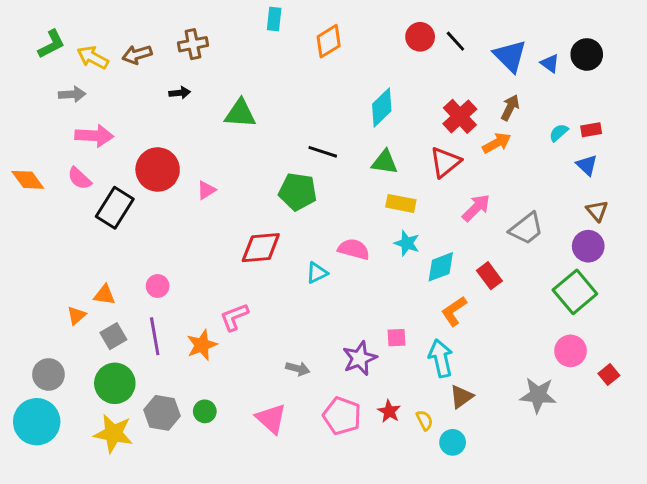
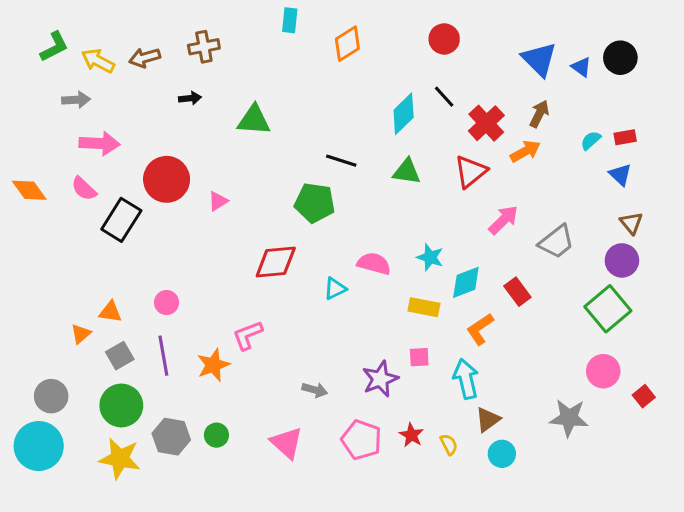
black line: (455, 41) -> (444, 97), moved
yellow rectangle: (401, 203) -> (424, 307), moved
cyan circle: (453, 442) -> (502, 454), moved

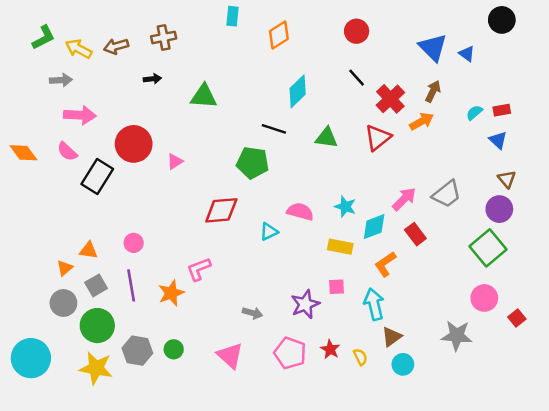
black circle: (620, 58) -> (502, 20), moved
cyan diamond: (404, 114) -> (298, 91), moved
pink arrow: (503, 220) -> (404, 199), moved
gray circle: (51, 396) -> (63, 303), moved

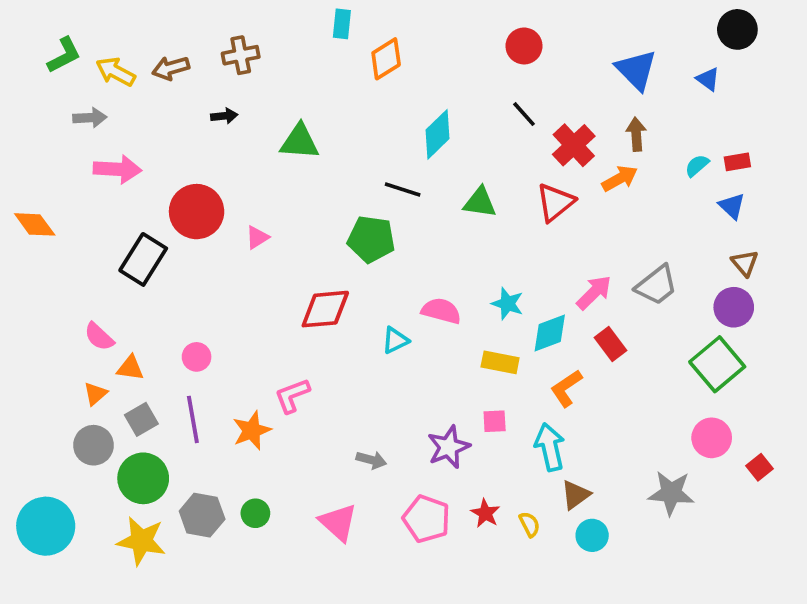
orange diamond: (279, 35) -> (386, 59), moved
blue triangle: (467, 54) -> (708, 79), moved
brown arrow: (433, 91) -> (636, 134), turned -30
pink semicircle: (67, 151) -> (99, 337), moved

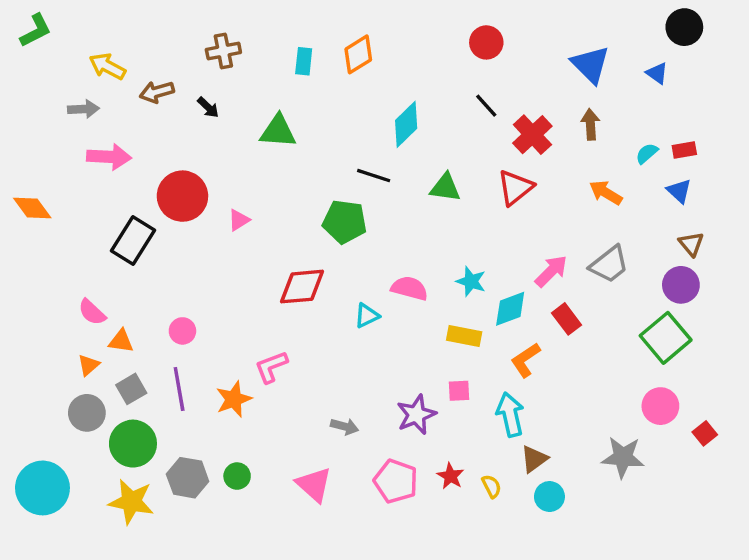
cyan rectangle: (342, 24) -> (304, 61), moved
green L-shape: (64, 55) -> (36, 31), moved
brown arrow: (171, 68) -> (157, 92), moved
black arrow: (224, 116) -> (208, 107), turned 50
orange arrow: (620, 178) -> (606, 193), moved, turned -120

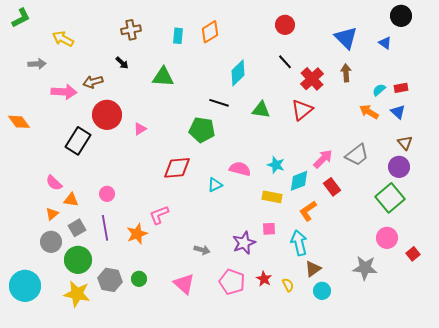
brown arrow: (157, 92) -> (93, 82), moved
gray arrow: (83, 109) -> (37, 64), moved
orange arrow: (606, 193) -> (369, 112), moved

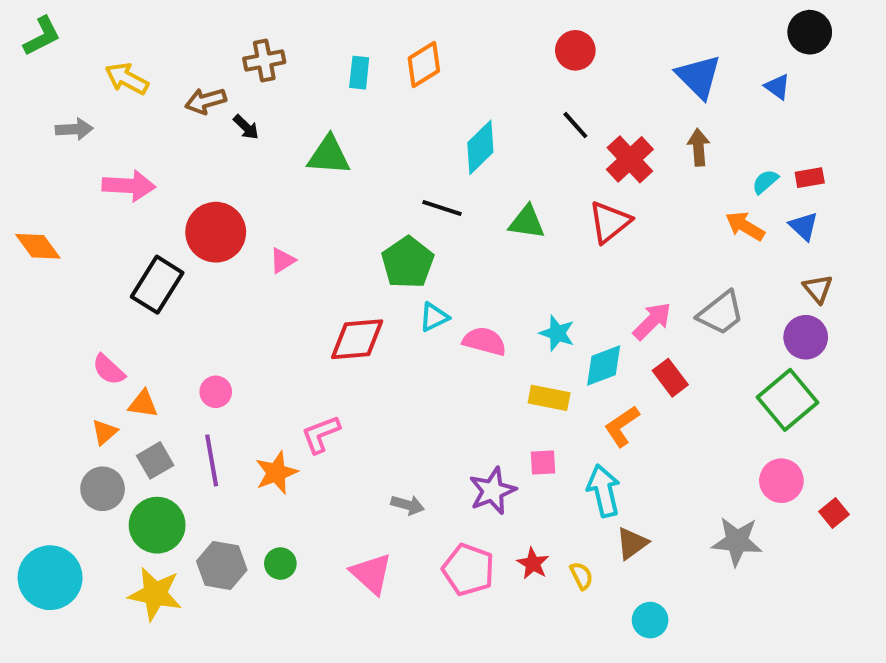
brown arrow: (93, 82) -> (206, 101), moved
green pentagon: (202, 130) -> (408, 262), turned 30
cyan triangle: (215, 185) -> (434, 317), moved
cyan circle: (322, 291) -> (650, 620), moved

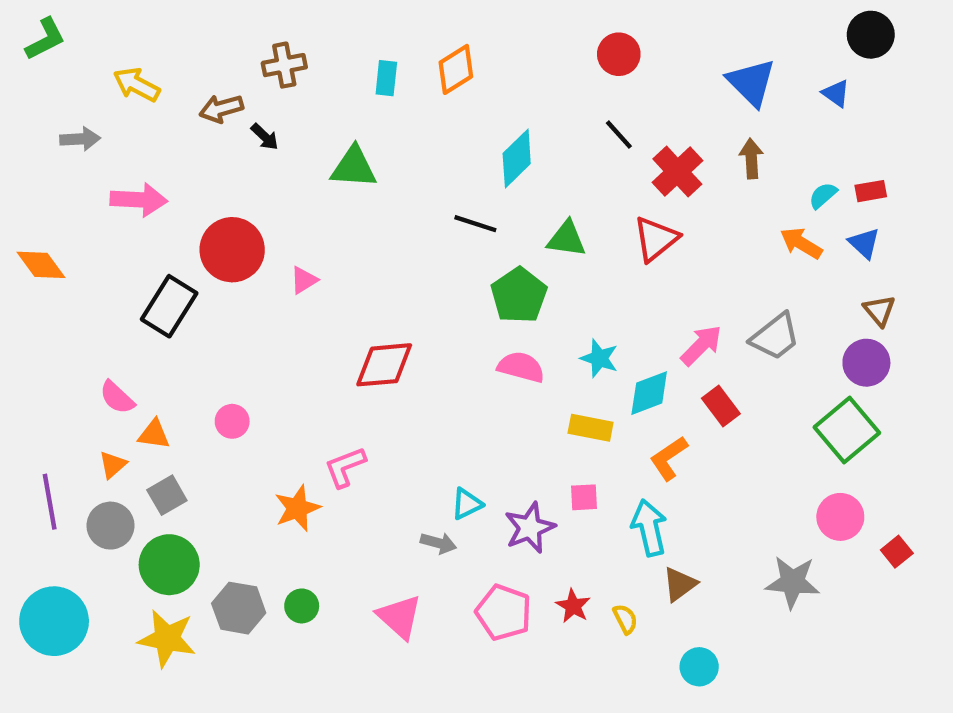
green pentagon: (408, 262) -> (519, 295), moved
cyan triangle: (434, 317) -> (467, 504), moved
purple line: (212, 460) -> (50, 502), moved

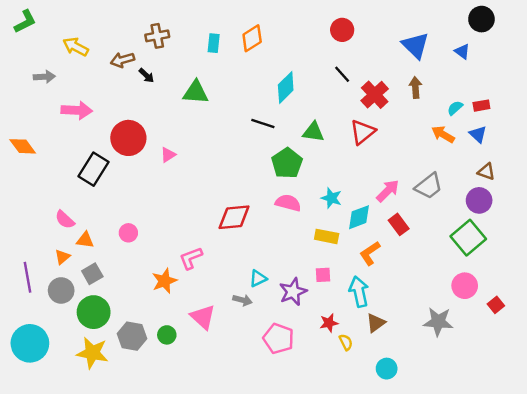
brown triangle: (879, 311) -> (486, 172), turned -30
red diamond: (384, 365) -> (234, 217), moved
red star: (573, 606) -> (329, 323), moved, turned 30
pink triangle: (399, 617) -> (203, 317), moved

